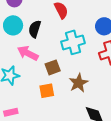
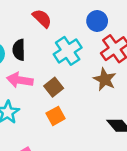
brown star: (79, 83) -> (105, 79), moved

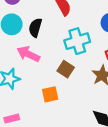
brown square: (54, 87) -> (66, 69), moved, turned -35

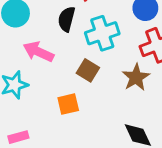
black semicircle: (35, 28) -> (67, 19), moved

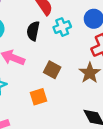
cyan cross: (102, 33) -> (62, 27), moved, size x0.7

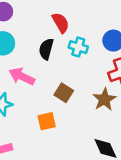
cyan cross: (62, 27) -> (78, 47), turned 35

